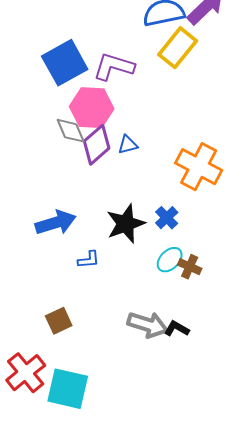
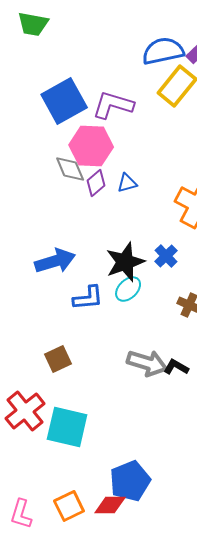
purple diamond: (97, 145) -> (96, 183), size x0.7
blue L-shape: (89, 260) -> (88, 298), size x1.4
cyan ellipse: (170, 260) -> (128, 289), moved

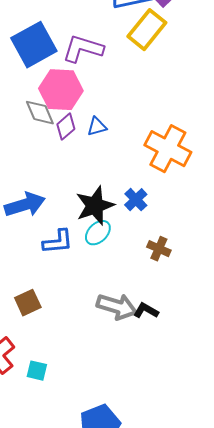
cyan square: (67, 427) -> (37, 371), size x0.5

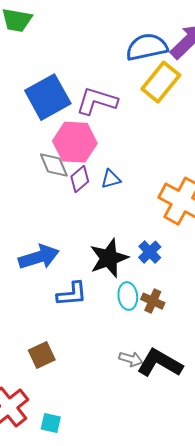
cyan ellipse: (98, 233) -> (128, 296), moved, turned -52
brown cross: (159, 249) -> (153, 301), moved
gray arrow: (117, 307) -> (131, 359), size x0.6
black L-shape: (146, 311) -> (160, 363), size x1.8

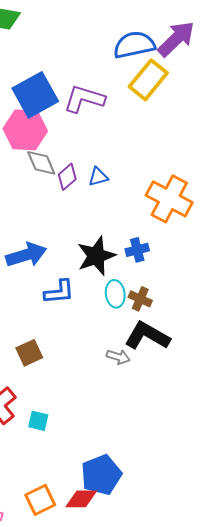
pink hexagon: (75, 142) -> (25, 130), moved
blue cross: (150, 252) -> (137, 250), turned 30
black L-shape: (160, 363) -> (147, 336), moved

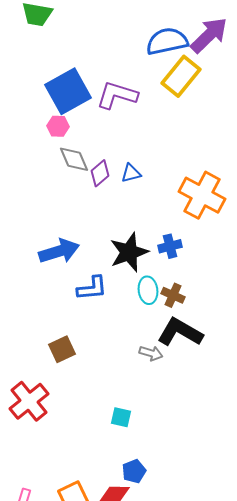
pink hexagon: (25, 130) -> (58, 126), size x0.5
cyan square: (38, 421) -> (121, 417), moved
blue pentagon: (101, 475) -> (134, 471), size x0.6

